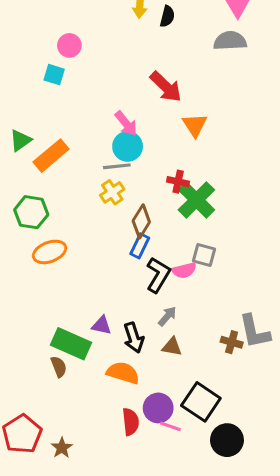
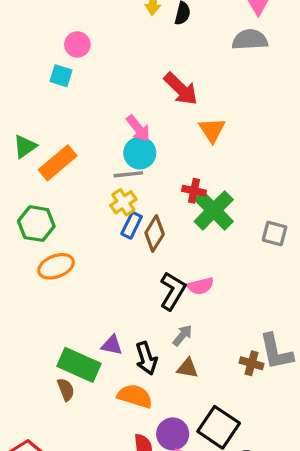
blue rectangle: (140, 246) -> (132, 225), moved
gray square: (204, 255) -> (275, 233), moved

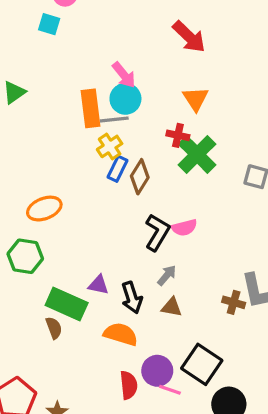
red arrow: (181, 89) -> (189, 37), moved
orange triangle: (212, 130) -> (195, 99), moved
orange rectangle: (58, 163) -> (90, 108), moved, turned -57
green hexagon: (36, 224) -> (25, 256), moved

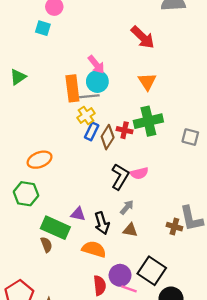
red cross: (178, 135) -> (125, 130), moved
green cross: (197, 154) -> (148, 121), turned 32

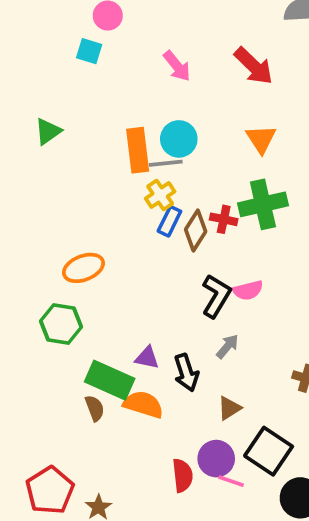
pink arrow: (96, 64) -> (177, 66), moved
brown triangle: (130, 230) -> (229, 408), moved, turned -42
orange semicircle: (94, 249) -> (143, 404), moved

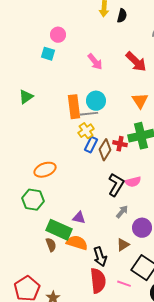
black arrow: (186, 373) -> (100, 257), moved
purple circle: (216, 459) -> (142, 228), moved
red semicircle: (183, 475) -> (98, 281), size x1.4

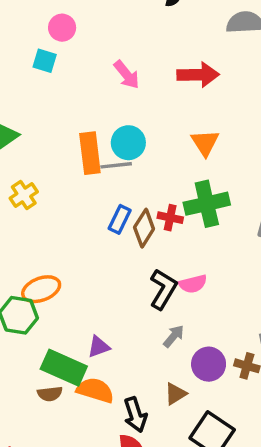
red arrow: (136, 62) -> (198, 75), turned -45
yellow cross: (86, 131) -> (24, 195), moved
orange ellipse: (45, 170) -> (41, 289), moved
purple triangle: (79, 218) -> (99, 347), turned -32
brown semicircle: (51, 245) -> (50, 394), turned 104

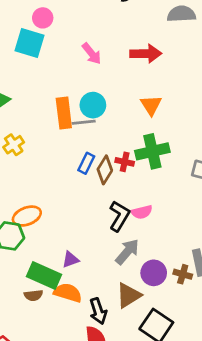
cyan square: (45, 61) -> (29, 43), size x1.6
gray arrow: (174, 336) -> (127, 252), size x1.5
brown triangle: (175, 394) -> (129, 295), size x1.5

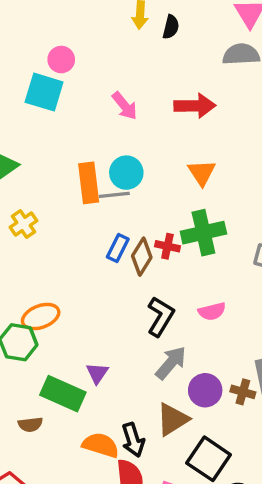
pink semicircle: (142, 212) -> (212, 311), moved
purple triangle: (70, 260) -> (97, 373), turned -36
orange semicircle: (68, 293) -> (101, 445), moved
brown semicircle: (33, 295) -> (30, 424), moved

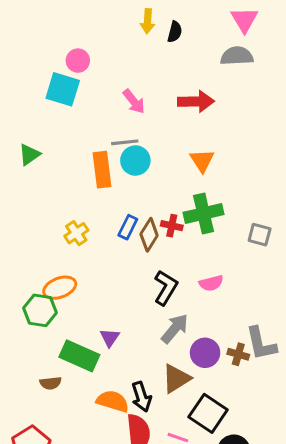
gray line: (114, 195) -> (125, 142), moved
yellow cross: (24, 224) -> (76, 233), moved

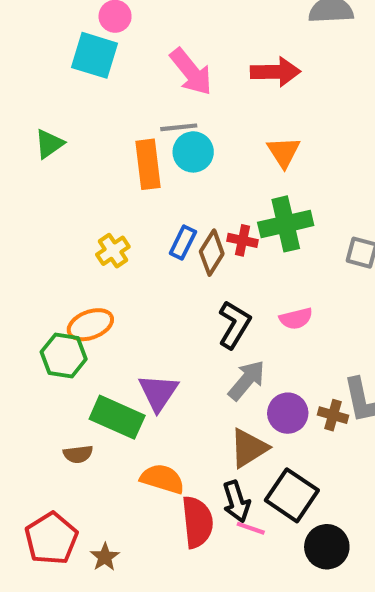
pink arrow: (134, 101) -> (191, 72), size x1.4
purple triangle: (110, 338) -> (158, 393), size x1.5
black arrow: (141, 397) -> (236, 501), moved

